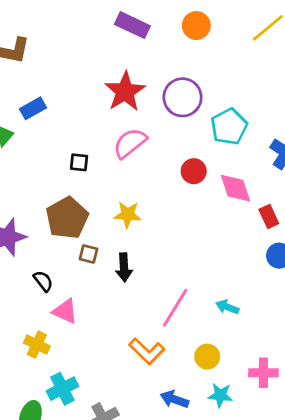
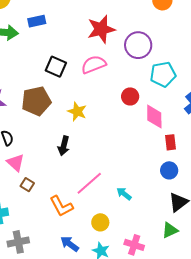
black square: (79, 162) -> (56, 67), size x1.5
brown square: (89, 254) -> (27, 185), moved

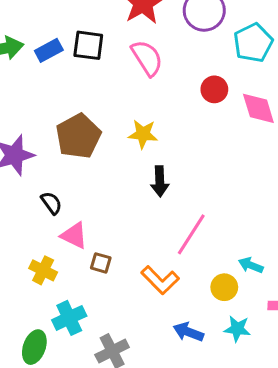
blue rectangle: (37, 21) -> (49, 50), moved
pink semicircle: (94, 64) -> (147, 58), turned 95
black square: (56, 67) -> (88, 45), moved
black arrow: (64, 146) -> (160, 181), moved
cyan arrow: (124, 194) -> (251, 265), moved

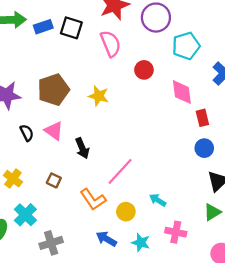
red circle: (214, 89) -> (144, 70), moved
black arrow: (160, 181) -> (82, 148), moved, turned -30
pink triangle: (74, 235) -> (54, 131), moved
yellow circle: (224, 287) -> (126, 212), moved
cyan cross: (69, 318) -> (25, 215), turned -30

